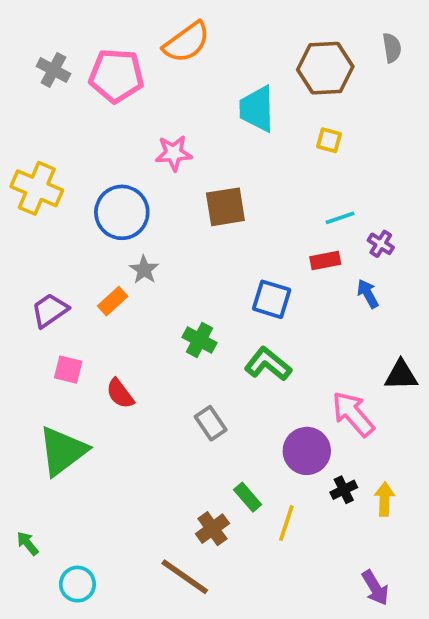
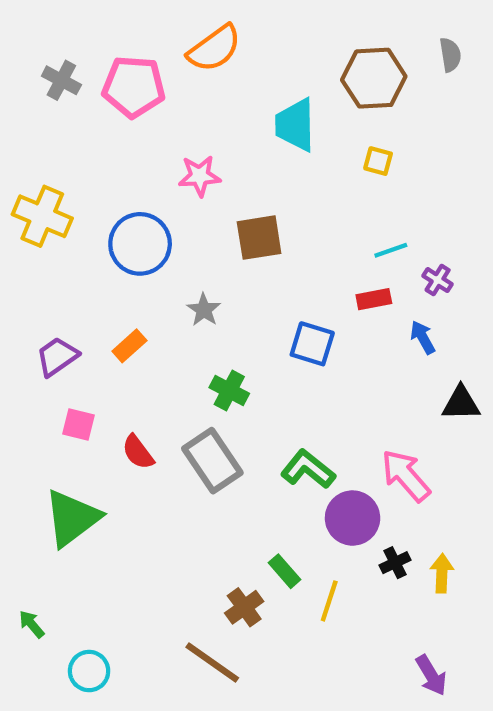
gray star: (144, 270) -> (204, 310), moved
green L-shape: (268, 364) -> (308, 469), moved
black triangle: (401, 375) -> (461, 403), moved
gray rectangle: (211, 423) -> (212, 461), moved, size x1.6

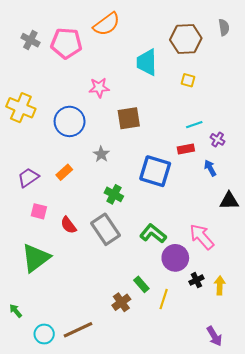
blue square: (312, 344) -> (155, 171), size x1.4
brown line: (212, 663) -> (78, 330), moved, turned -60

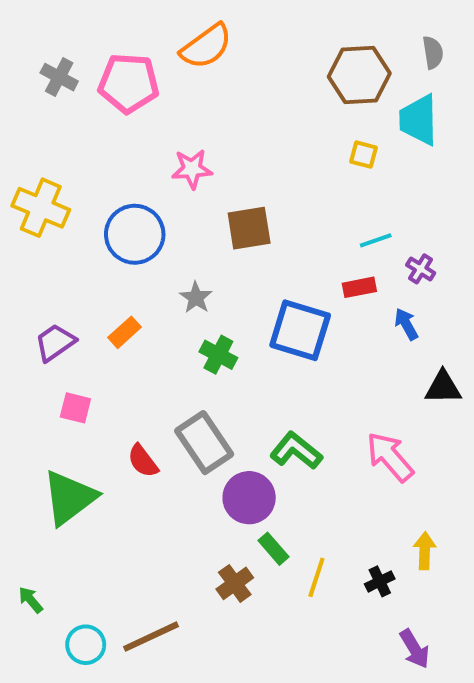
cyan trapezoid: (147, 62) -> (419, 120), moved
green cross: (114, 194) -> (218, 355), moved
red semicircle: (68, 225) -> (143, 461), moved
purple circle: (175, 258) -> (249, 498), moved
black cross: (196, 280) -> (380, 581), moved

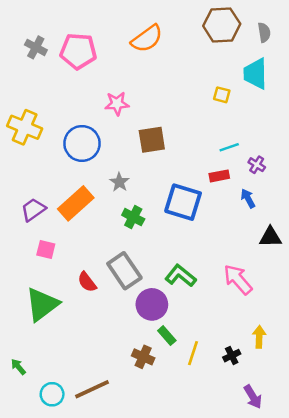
orange semicircle: (206, 46) -> (147, 39), moved
brown hexagon: (359, 75) -> (222, 25), moved
orange rectangle: (124, 332) -> (76, 203), size x1.8
brown cross: (235, 583) -> (143, 357), turned -30

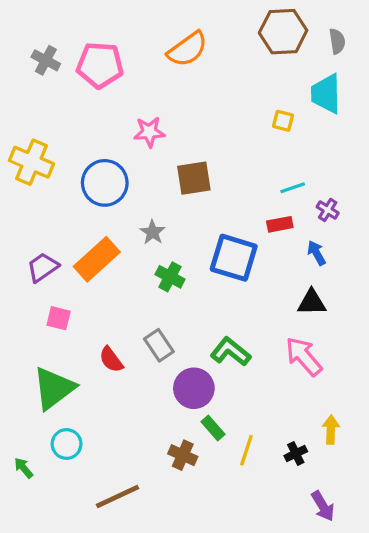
black triangle: (270, 237) -> (312, 302), moved
gray rectangle: (124, 271) -> (159, 345), size x0.7
cyan circle: (52, 394) -> (67, 444), moved

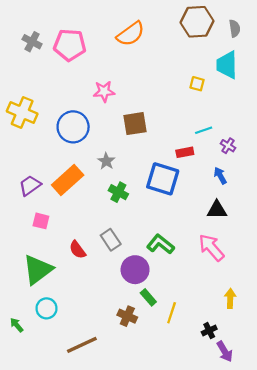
red rectangle: (280, 224) -> (185, 152), moved
black cross: (296, 454) -> (209, 331), moved

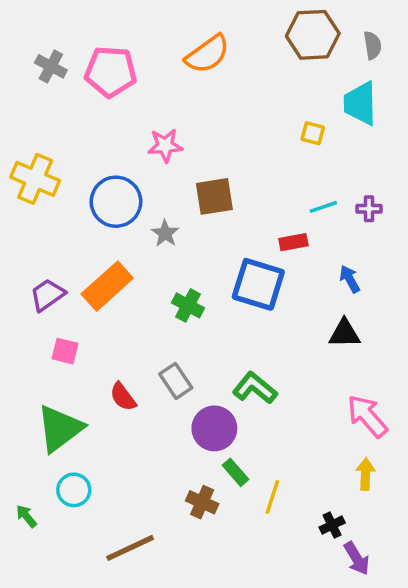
purple cross: (228, 146) -> (369, 209), moved, turned -32
gray star: (106, 161) -> (165, 233), moved
pink arrow: (211, 248) -> (367, 416), moved

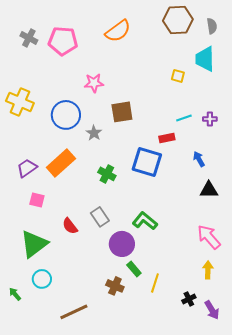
black triangle: (344, 334) -> (209, 190), moved
purple arrow: (357, 558) -> (212, 310), moved

